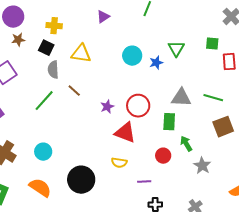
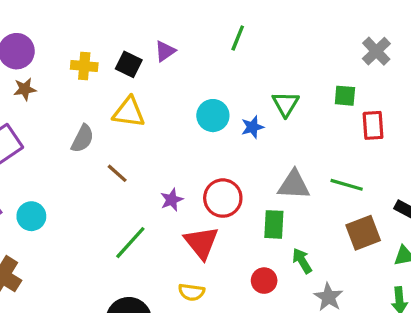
black square: (46, 48) -> (129, 64), moved
gray semicircle: (53, 70) -> (83, 139), turned -150
green line: (44, 101) -> (130, 243), moved
red triangle: (125, 133) -> (201, 243), turned 30
cyan circle: (43, 152) -> (31, 216), moved

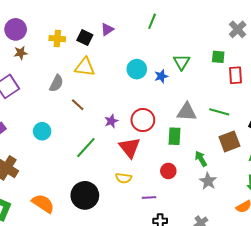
cyan circle: (31, 216) -> (42, 131), moved
green arrow: (302, 261) -> (201, 159), moved

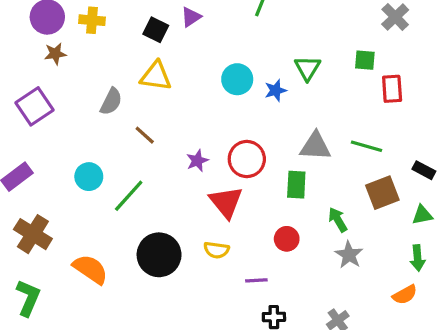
yellow cross: (57, 39) -> (92, 20), moved
green line: (86, 148) -> (129, 196), moved
black circle: (85, 195) -> (159, 255), moved
orange semicircle: (43, 204) -> (90, 269), moved

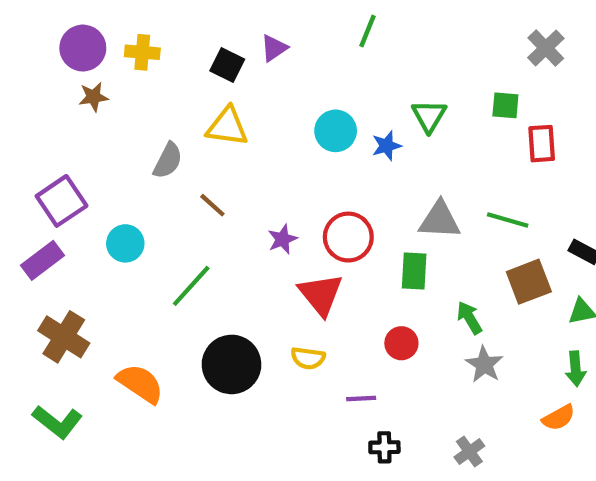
purple square: (35, 106) -> (62, 201), moved
cyan circle: (89, 177) -> (125, 243), moved
green L-shape: (28, 298) -> (57, 422), turned 105

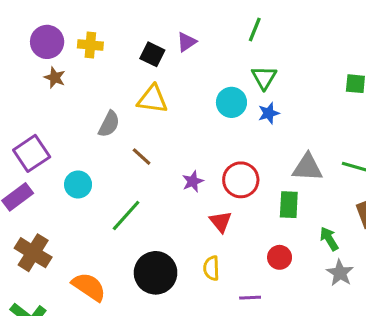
brown star: (93, 97) -> (55, 78), turned 30
green triangle: (429, 116) -> (264, 78), moved
red triangle: (321, 294) -> (221, 222), size x0.7
yellow semicircle: (308, 358) -> (211, 268), turned 80

